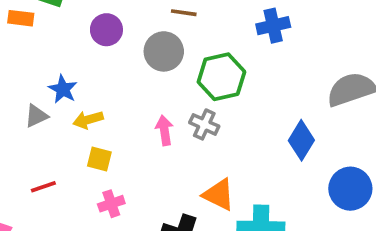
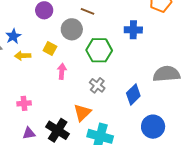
gray cross: (204, 124) -> (97, 85), moved
yellow square: (99, 159) -> (50, 48), moved
orange triangle: (219, 195) -> (82, 113), turned 36

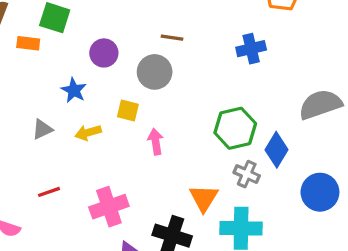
blue star: (13, 36) -> (74, 90), moved
green hexagon: (99, 50) -> (235, 128), moved
gray cross: (97, 85) -> (247, 174), moved
pink cross: (24, 103) -> (109, 207), size x1.6

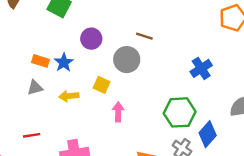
orange rectangle: (28, 43) -> (41, 61), moved
blue cross: (251, 49) -> (201, 68), moved, turned -30

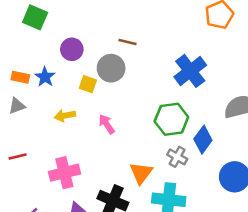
blue cross: (201, 68) -> (190, 71), size x1.4
yellow square: (102, 85) -> (88, 84), moved
yellow arrow: (69, 96) -> (65, 116), moved
pink arrow: (118, 112) -> (107, 124), turned -30

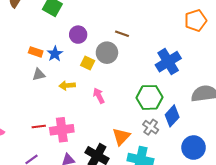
gray triangle: (17, 106) -> (39, 75), moved
red line: (18, 156) -> (39, 127), moved

